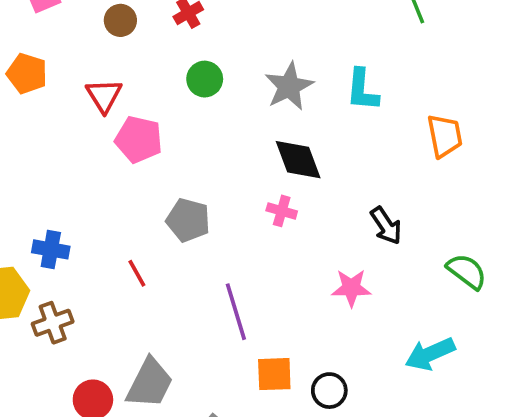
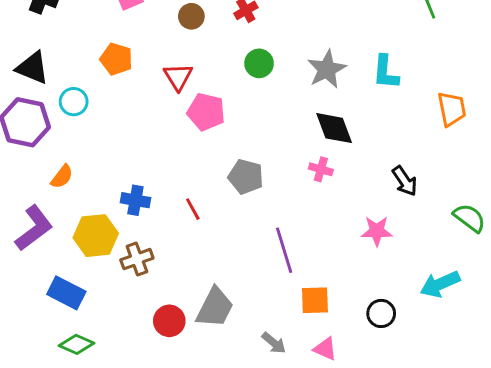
red line: (137, 273) -> (193, 209), moved
black circle: (329, 391) -> (381, 313), moved

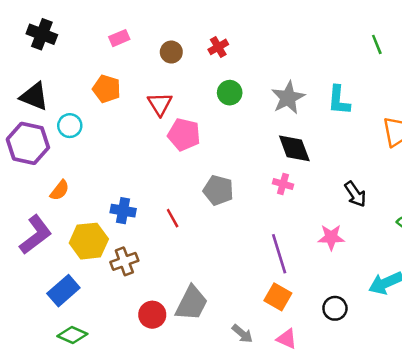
purple line: (284, 250) -> (279, 254), moved
blue rectangle: (66, 293) -> (63, 291), turned -68
orange square: (315, 300) -> (278, 297), turned 32

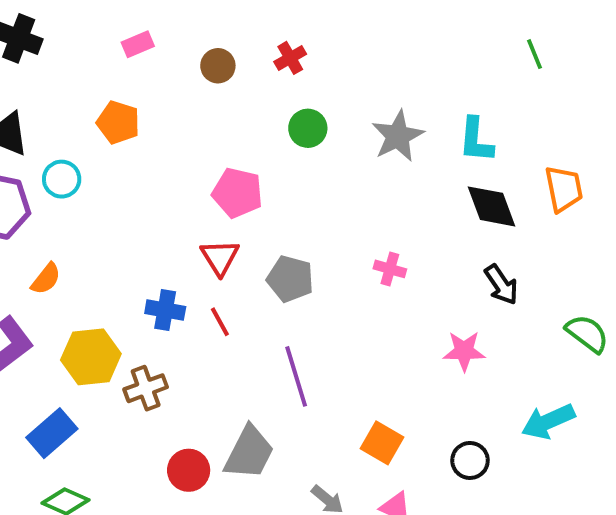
red triangle: (160, 104) -> (220, 257), moved
black diamond: (294, 148) -> (491, 206), moved
blue cross: (123, 211) -> (165, 310), moved
purple line: (279, 254) -> (296, 376), moved

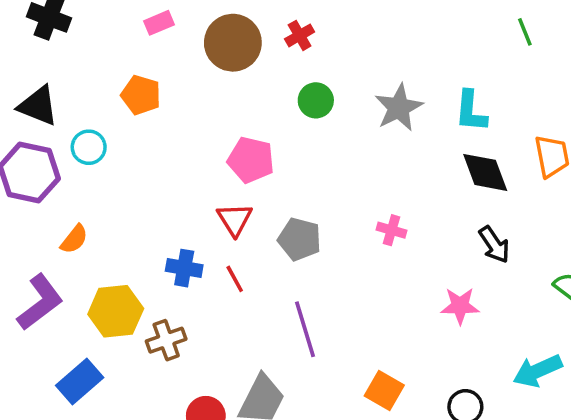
brown circle: (218, 66) -> (233, 43), size x1.8

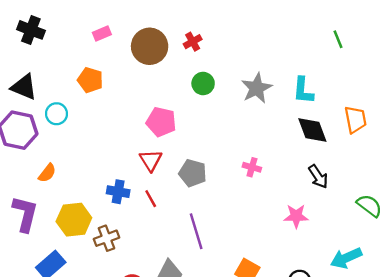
purple L-shape: (40, 302) -> (25, 214), turned -39

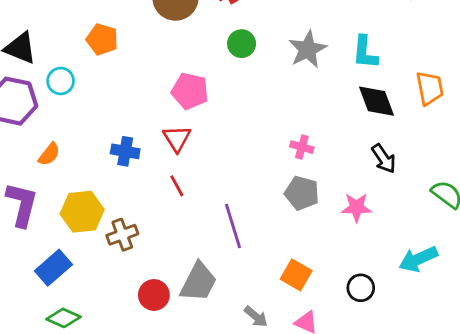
gray pentagon: (193, 173) -> (302, 193), moved
blue cross: (118, 192) -> (125, 151), moved

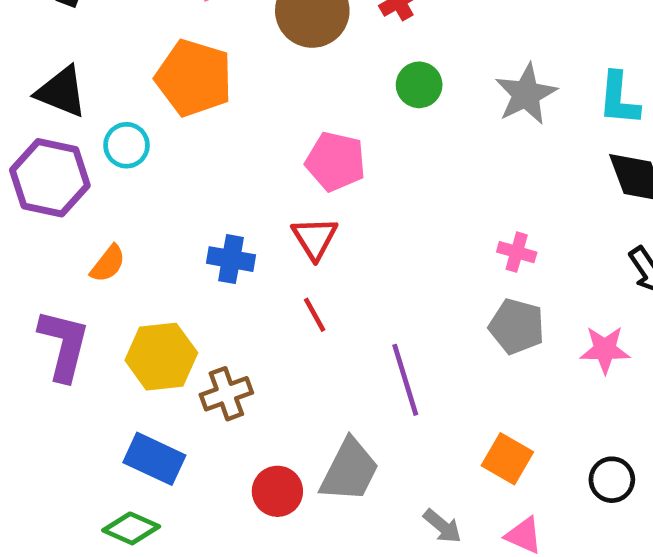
orange pentagon: (102, 39) -> (194, 78), size x1.5
blue rectangle: (53, 268) -> (154, 459), moved, turned 66

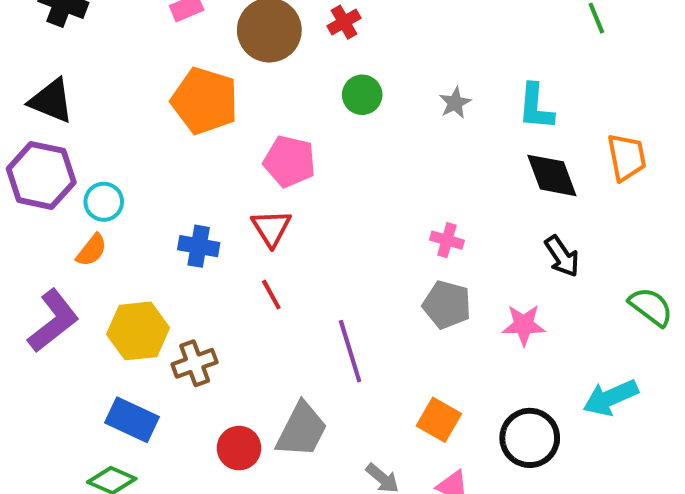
orange pentagon: (194, 78) -> (205, 101), moved
gray star: (526, 94) -> (455, 103), size x0.6
cyan circle: (127, 145) -> (104, 202), moved
purple L-shape: (64, 345) -> (53, 321), turned 38
black circle: (612, 480) -> (530, 438), size x1.5

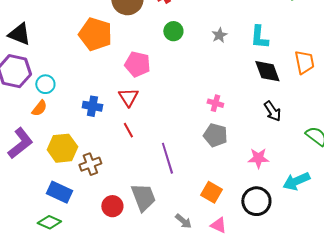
pink star: (524, 325) -> (258, 158), moved
gray trapezoid: (302, 430) -> (143, 197), turned -48

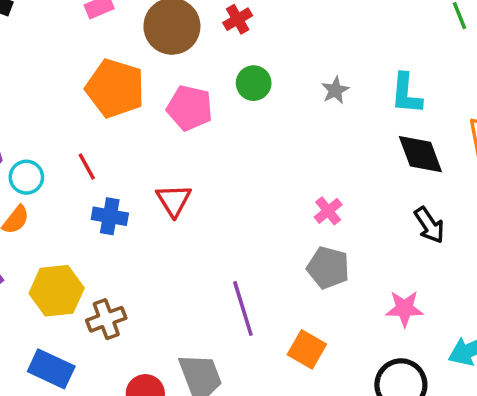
pink pentagon: (137, 64) -> (190, 108), moved
pink cross: (215, 103) -> (328, 211), turned 35
red line: (128, 130) -> (87, 167), moved
orange square: (211, 192) -> (307, 349), moved

